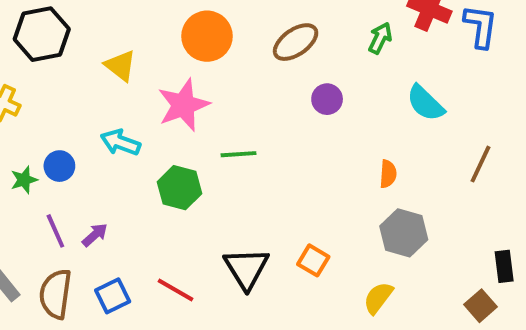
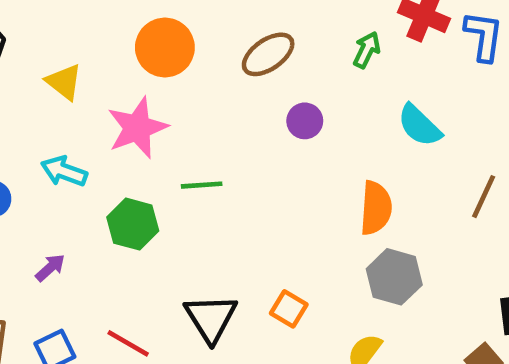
orange semicircle: (388, 174) -> (376, 208), size x1.6
purple arrow: (95, 235) -> (50, 268), moved

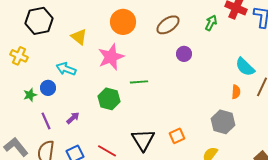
cyan semicircle: (419, 125) -> (245, 67), moved
cyan arrow: (64, 171) -> (66, 69), moved
orange semicircle: (376, 208) -> (236, 92), moved, size x0.6
orange square: (289, 309) -> (177, 136), turned 35

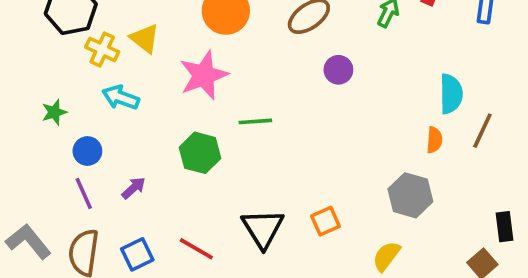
yellow cross: (19, 56) -> (102, 49), moved
cyan semicircle: (245, 67) -> (451, 94), turned -135
blue circle: (48, 88) -> (87, 151), moved
green star: (30, 95) -> (54, 112), moved

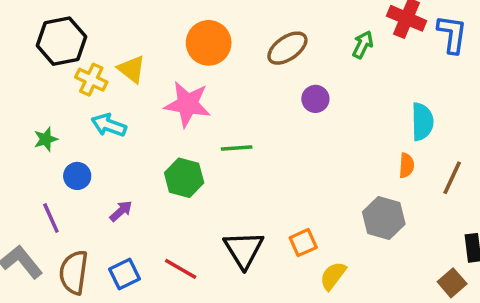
pink star: (204, 75) -> (188, 104), turned 30
brown line: (482, 131) -> (452, 178), moved
purple line: (84, 193) -> (51, 218), moved
yellow semicircle: (386, 256) -> (333, 276), moved

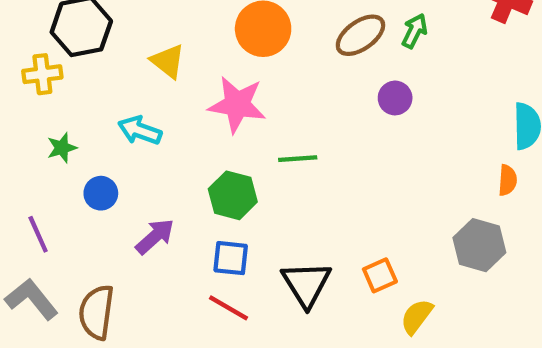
green arrow: (363, 45) -> (415, 31), moved
yellow cross: (91, 80) -> (42, 74), moved, turned -32
purple arrow: (121, 211) -> (155, 236), size x1.4
purple line: (51, 218) -> (38, 234), moved
blue square: (125, 274) -> (231, 258), moved, turned 32

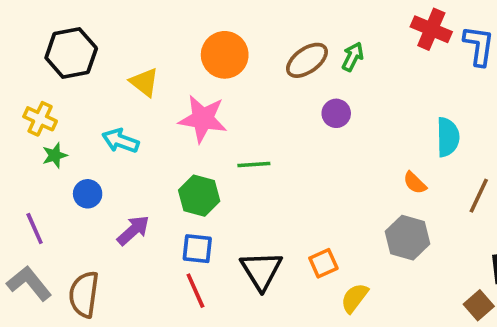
yellow cross: (42, 74) -> (40, 119), moved, turned 32
orange semicircle: (508, 180) -> (415, 183), moved, turned 130
red line: (228, 308) -> (195, 291), turned 36

